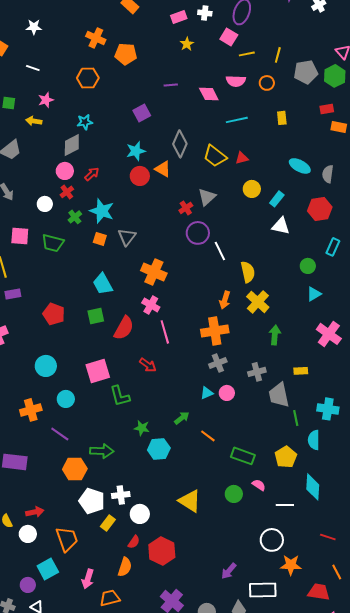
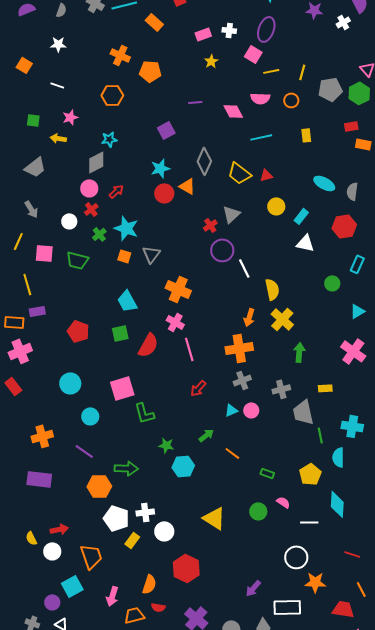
cyan triangle: (314, 294) -> (357, 311), moved
red arrow: (148, 365) -> (198, 388), moved, turned 96
orange cross: (31, 410) -> (42, 436), moved
green rectangle: (243, 456) -> (267, 473), size x0.6
red semicircle: (134, 542) -> (158, 607), moved, turned 64

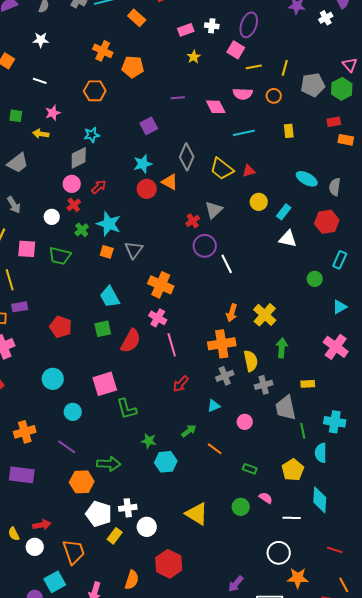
yellow semicircle: (272, 289) -> (251, 361), moved
pink circle: (251, 410) -> (245, 422), moved

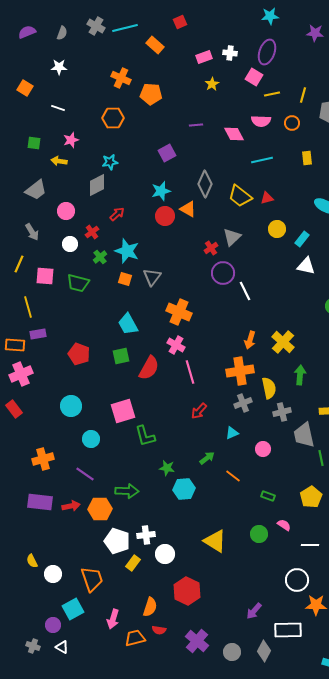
pink circle: (72, 184) -> (66, 211), moved
red arrow: (42, 525) -> (71, 506), moved

